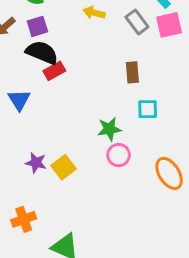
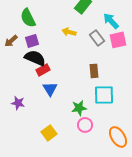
blue triangle: (19, 100) -> (50, 89), moved
cyan square: (148, 109) -> (104, 95), size x1.5
purple star: (36, 163) -> (18, 103), moved

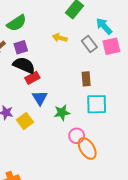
green semicircle: (28, 18) -> (17, 23), turned -96
green star: (79, 108) -> (62, 113), moved
yellow square: (49, 133) -> (25, 121), moved
orange ellipse: (118, 137) -> (87, 148), moved

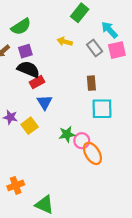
green star: (62, 113) -> (67, 134), moved

